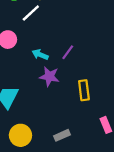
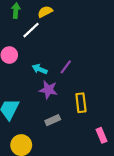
gray rectangle: (62, 135) -> (53, 120), moved

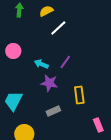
white line: (31, 30) -> (58, 28), moved

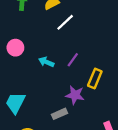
purple star: (49, 83) -> (75, 95), moved
yellow rectangle: (79, 95) -> (95, 79), moved, turned 30

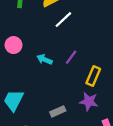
purple star: (75, 95) -> (89, 101), moved

